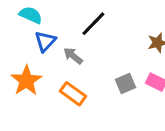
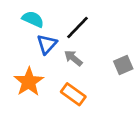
black line: (93, 24) -> (77, 28), moved
gray square: (125, 84) -> (123, 65), moved

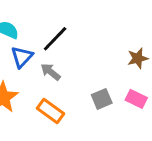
gray square: (123, 65) -> (102, 99), moved

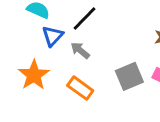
gray square: (102, 99) -> (129, 76), size x1.4

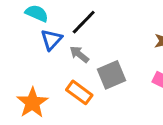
orange star: (34, 75) -> (32, 103), moved
gray square: (129, 76) -> (112, 75), moved

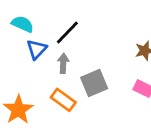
gray arrow: (79, 54) -> (63, 63), turned 54

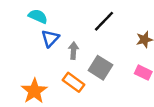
black line: (67, 32) -> (104, 21), moved
gray square: (94, 83) -> (100, 68), turned -35

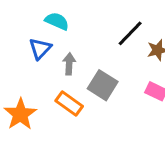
cyan semicircle: (38, 16) -> (57, 21), moved
black line: (104, 21) -> (130, 33), moved

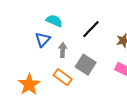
black line: (130, 33) -> (91, 29), moved

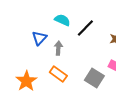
cyan semicircle: (54, 21) -> (62, 20), moved
gray square: (86, 65) -> (94, 78), moved

